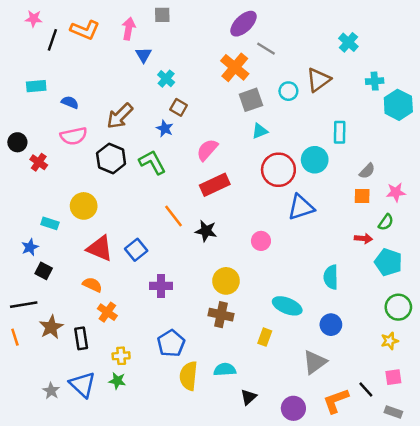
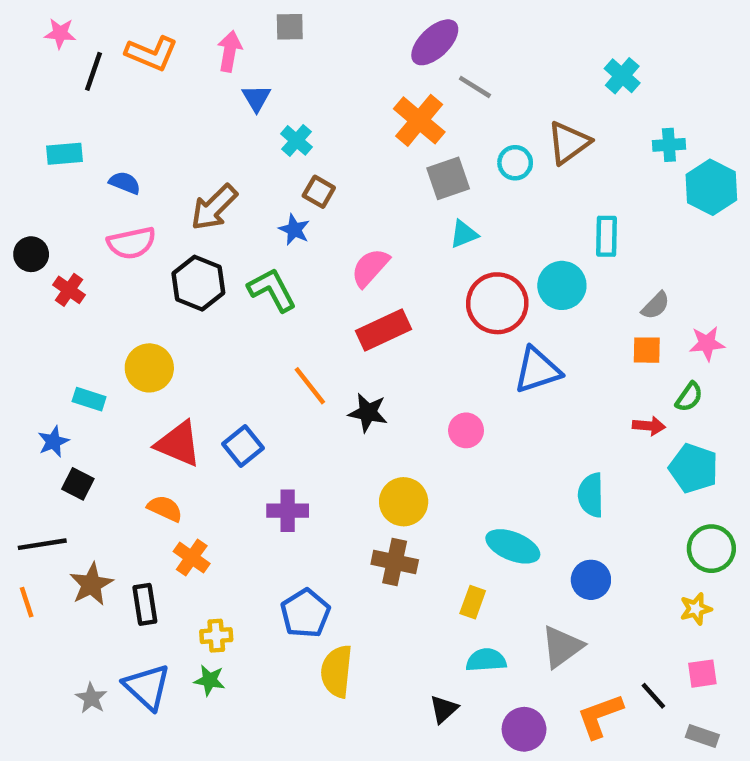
cyan semicircle: (225, 370) -> (486, 660), moved

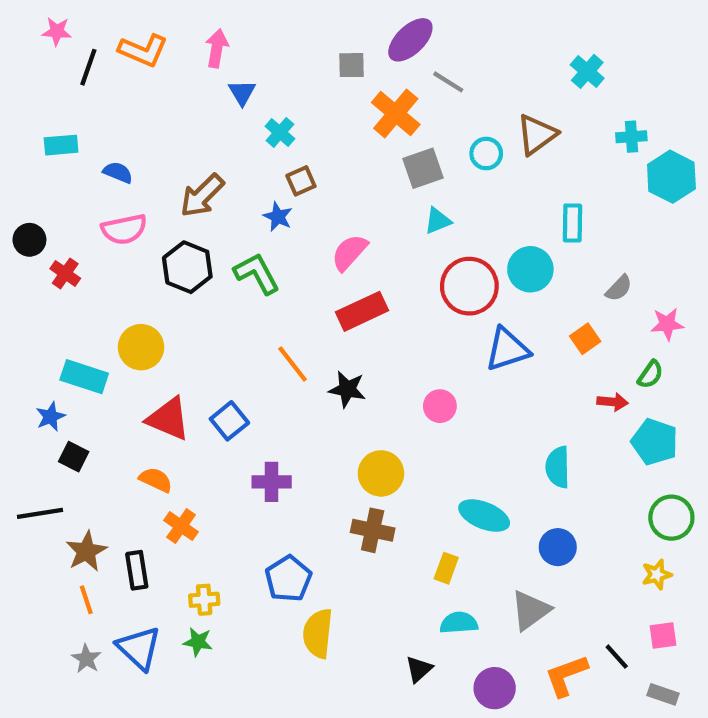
gray square: (290, 27) -> (351, 65), moved
brown square: (319, 192) -> (301, 181), turned 36
orange square: (647, 350) -> (585, 339), moved, turned -36
cyan rectangle: (89, 399) -> (84, 377), size x1.5
orange line: (27, 602) -> (86, 600), moved

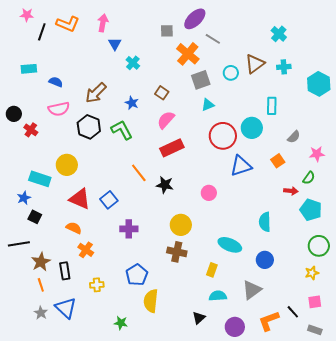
cyan cross: (631, 137) -> (284, 67), moved
brown square: (301, 181) -> (162, 93), moved, turned -32
green star: (198, 642) -> (121, 323), moved

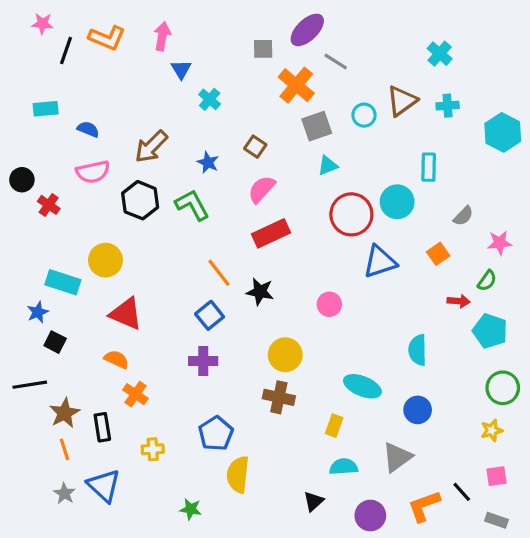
blue square: (109, 200) -> (210, 315), moved

